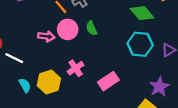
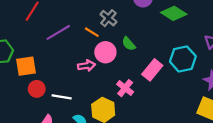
cyan hexagon: (140, 44) -> (183, 59), moved
pink rectangle: (108, 81) -> (152, 70), moved

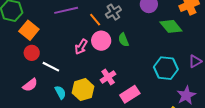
orange square: (26, 66) -> (29, 30), turned 30
pink arrow: (86, 66) -> (81, 47), turned 112
pink rectangle: (152, 70) -> (130, 94), moved

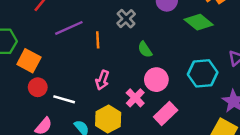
orange line: (95, 20) -> (98, 40), moved, turned 48
pink circle: (101, 41) -> (156, 80), moved
pink arrow: (81, 47) -> (102, 80), moved

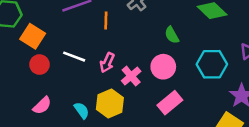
green semicircle: (145, 50) -> (172, 35), moved
pink cross: (135, 98) -> (131, 76), moved
white line: (64, 99) -> (74, 57), moved

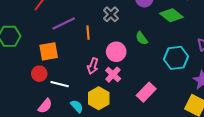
orange square: (33, 36) -> (49, 51), moved, turned -36
white line: (74, 57) -> (60, 84), moved
pink circle: (163, 67) -> (116, 52), moved

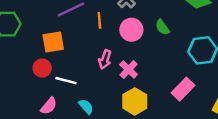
pink circle: (116, 52) -> (131, 30), moved
pink rectangle: (146, 92) -> (183, 89), moved
yellow hexagon: (99, 98) -> (135, 101), moved

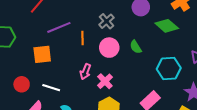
red circle: (42, 68) -> (22, 84), moved

